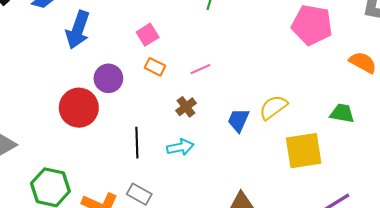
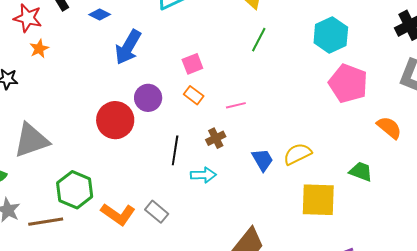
blue trapezoid: (238, 120) -> (263, 160), turned 115
black line: (137, 143) -> (175, 150), moved

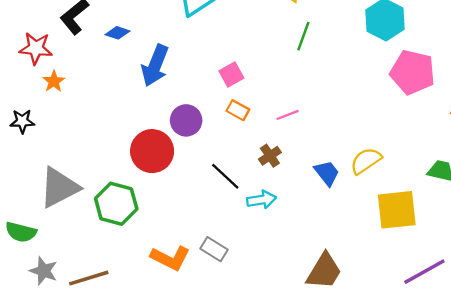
black line: (175, 150) -> (225, 176), turned -48
green hexagon: (75, 190) -> (116, 204), moved

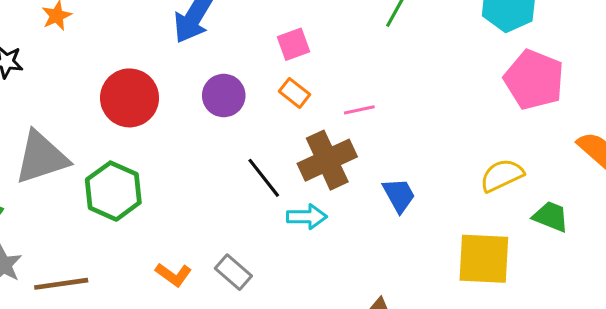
red circle: (152, 151) -> (130, 98), moved
brown cross: (270, 156) -> (327, 160), size x1.8
yellow semicircle: (366, 161) -> (502, 175), moved
orange L-shape: (170, 258) -> (174, 275), size x0.7

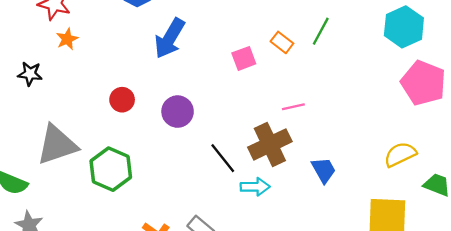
orange rectangle: (294, 93) -> (282, 42), moved
purple circle: (224, 96) -> (178, 112), moved
red circle: (130, 98) -> (122, 100), size x0.6

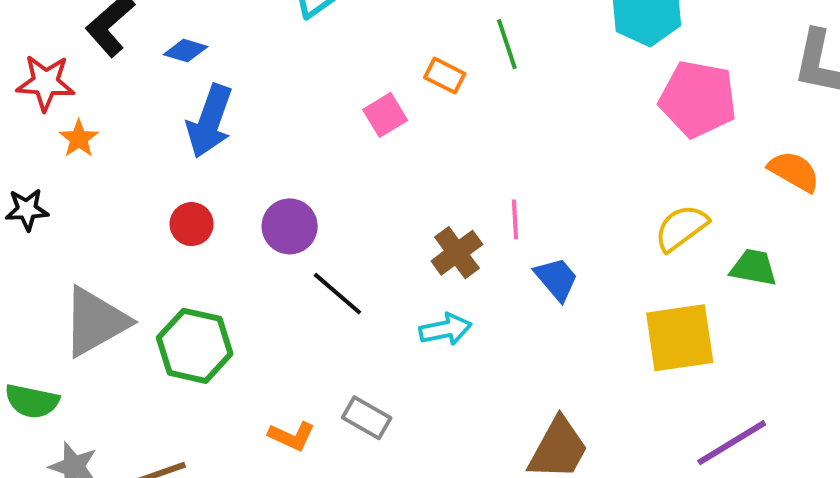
green line: (321, 31) -> (507, 44), turned -36
blue arrow: (170, 38) -> (210, 121), moved
pink line: (293, 107) -> (515, 219), moved, turned -70
brown cross: (270, 144) -> (457, 253), size x0.7
black line: (223, 158) -> (337, 294), moved

